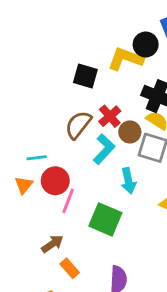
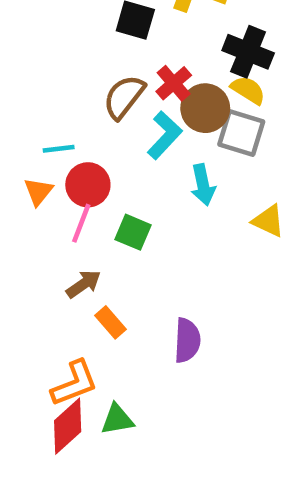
brown circle: (130, 132) -> (205, 108), size x1.4
pink line: (68, 201) -> (81, 223), moved
green square: (105, 219) -> (133, 232), moved, size x0.7

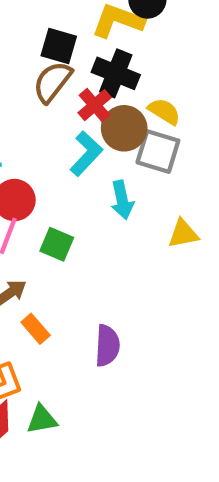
black cross: (248, 52) -> (116, 73), moved
brown semicircle: (124, 97) -> (52, 82), moved
yellow triangle: (268, 221) -> (183, 234), turned -36

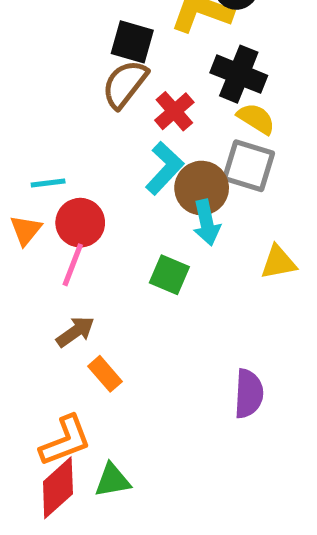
black cross: (116, 73) -> (239, 74), moved
brown circle: (124, 128) -> (202, 188), moved
green square: (57, 244) -> (169, 275), moved
purple semicircle: (107, 346) -> (249, 394), moved

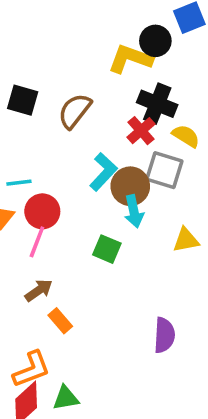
black square: (132, 42) -> (23, 100), moved
red cross: (174, 111) -> (141, 131), moved
yellow semicircle: (256, 119) -> (186, 136), moved

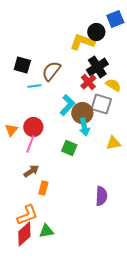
black cross: (157, 104) -> (97, 67), turned 35
cyan line: (19, 183) -> (34, 86), moved
orange rectangle: (60, 321) -> (43, 188), turned 56

